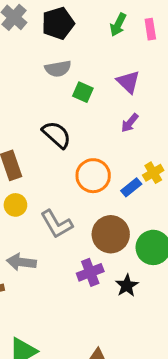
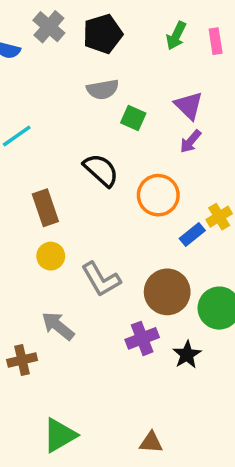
purple arrow: (130, 123) -> (190, 141), moved
orange circle: (93, 176) -> (158, 195), moved
gray arrow: (21, 262) -> (58, 326), turned 32

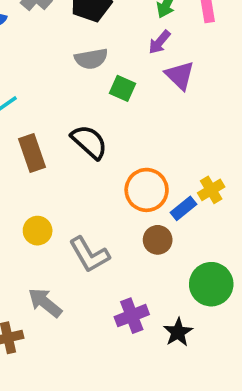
purple arrow: (190, 141) -> (159, 42), moved
orange circle: (158, 195) -> (147, 190), moved
brown rectangle: (45, 208) -> (32, 153), moved
brown circle: (167, 292) -> (158, 240), moved, size x0.6

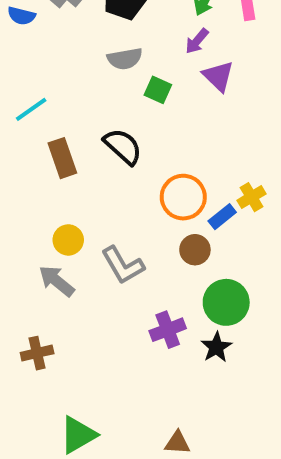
green circle: (211, 284) -> (226, 302), moved
gray arrow: (45, 303) -> (57, 281), moved

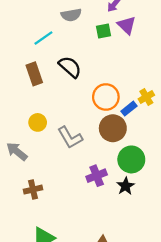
green square: (158, 90) -> (104, 31), moved, turned -35
cyan line: (31, 109) -> (43, 38), moved
brown circle: (195, 250) -> (113, 128), size x1.5
gray arrow: (57, 281) -> (17, 151), moved
brown cross: (37, 353) -> (33, 190), moved

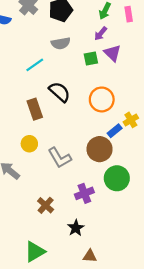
brown rectangle: (34, 74) -> (35, 109), moved
orange circle: (106, 97) -> (102, 99), moved
black star: (126, 186) -> (76, 228), moved
brown cross: (33, 190) -> (46, 205), moved, turned -35

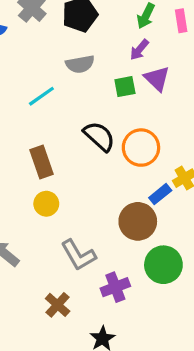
black semicircle: (60, 92) -> (99, 136), moved
yellow circle: (29, 144) -> (46, 204), moved
gray L-shape: (60, 158) -> (78, 255), moved

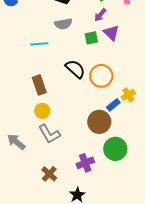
cyan line: (41, 96) -> (39, 44), turned 30
gray L-shape: (78, 255) -> (49, 134), moved

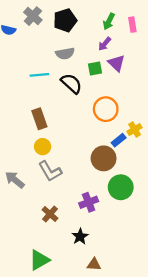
black semicircle: (75, 69) -> (71, 83), moved

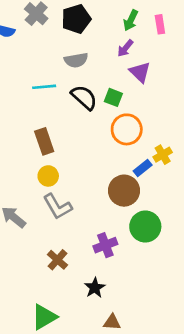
green square: (95, 68) -> (113, 97), moved, turned 32

